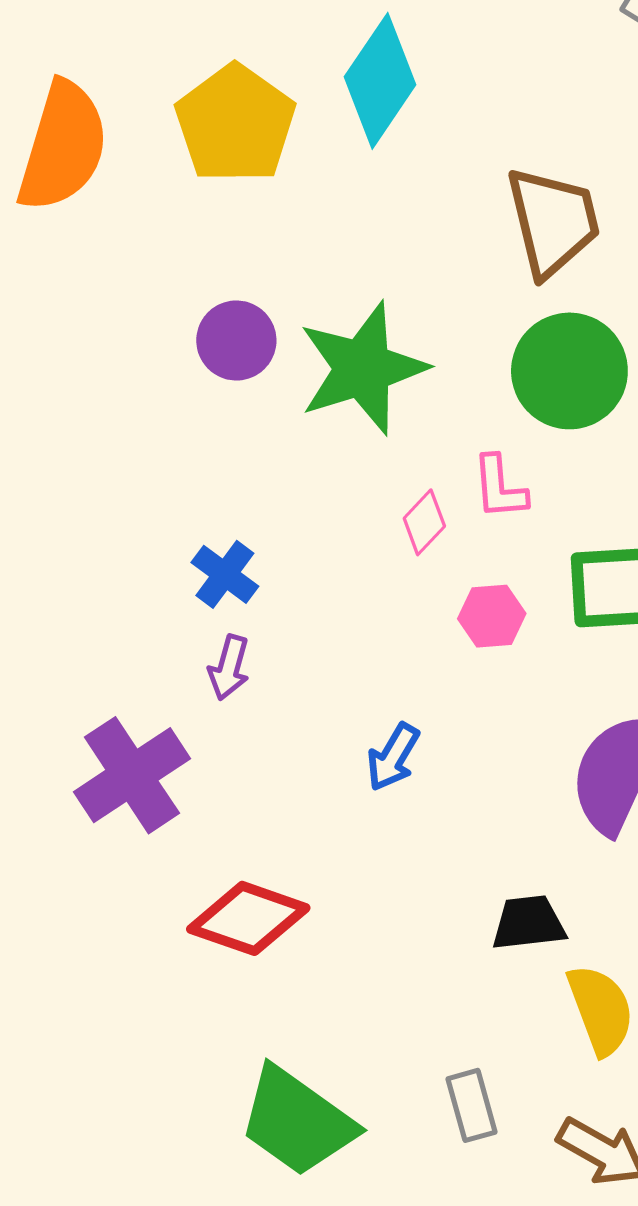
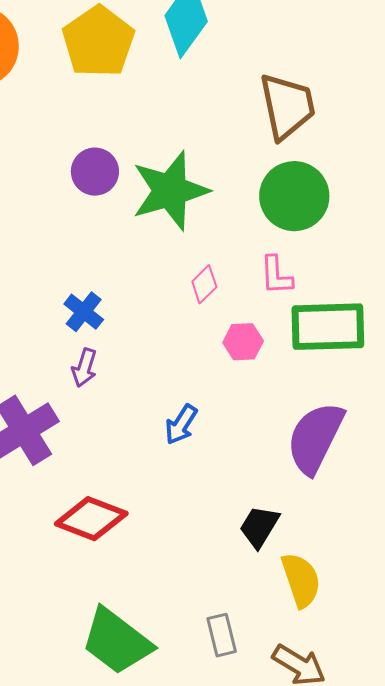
pink L-shape: (500, 487) -> (276, 275), moved
black trapezoid: (529, 923) -> (259, 527), turned -54

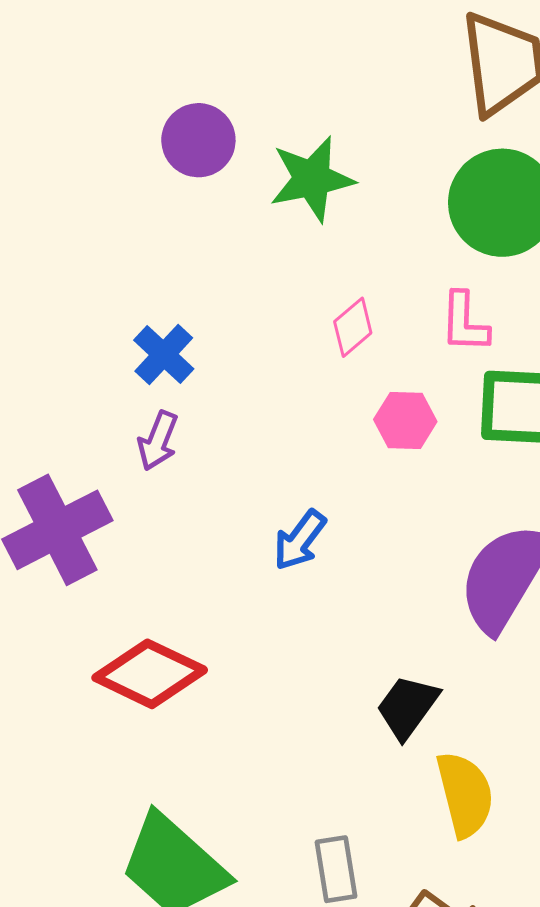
green star: (170, 191) -> (312, 179), size x0.7

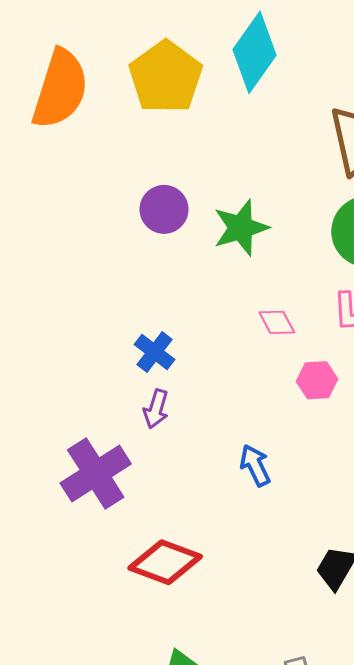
pink diamond: (353, 327) -> (277, 322), turned -72
blue arrow: (300, 540) -> (255, 465), turned 123

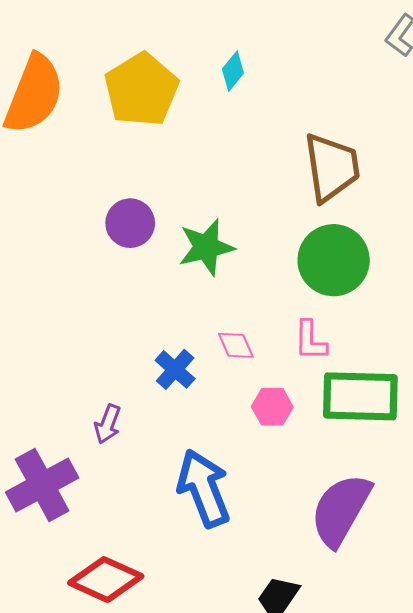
cyan diamond: (254, 52) -> (233, 71), size x0.5
blue cross: (155, 352) -> (175, 369), moved
blue arrow: (255, 465) -> (204, 488), size x1.8

